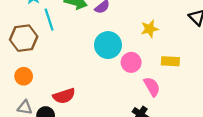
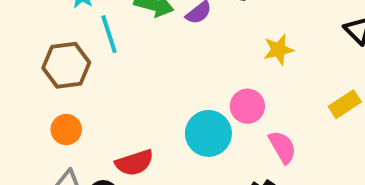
cyan circle: (108, 45) -> (208, 133), moved
yellow rectangle: (170, 61) -> (345, 104), moved, turned -36

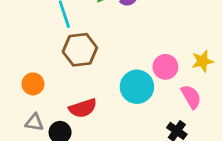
yellow star: (279, 50) -> (202, 61), moved
brown hexagon: (66, 65) -> (80, 50), moved

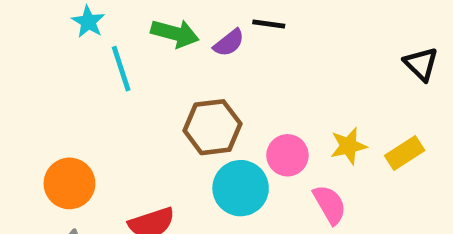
brown hexagon: (80, 50) -> (212, 127), moved
orange circle: (33, 84) -> (69, 183), size x1.4

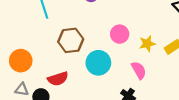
brown hexagon: (212, 127) -> (71, 40), moved
pink circle: (287, 155) -> (120, 34), moved

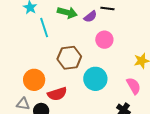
pink circle: (120, 34) -> (104, 40), moved
orange circle: (21, 61) -> (34, 80), moved

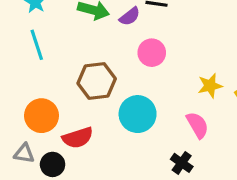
cyan line: (44, 28) -> (37, 45), moved

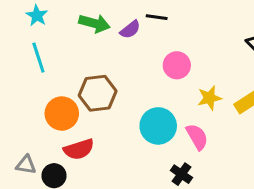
pink circle: (152, 53) -> (177, 65), moved
cyan circle: (138, 114) -> (158, 126), moved
orange circle: (42, 116) -> (62, 113), moved

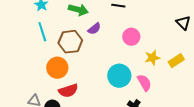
purple semicircle: (130, 30) -> (94, 29), moved
brown hexagon: (98, 93) -> (70, 42), moved

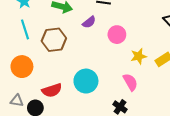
purple semicircle: (94, 29) -> (89, 22), moved
orange circle: (57, 68) -> (22, 67), moved
cyan circle: (119, 76) -> (86, 81), moved

